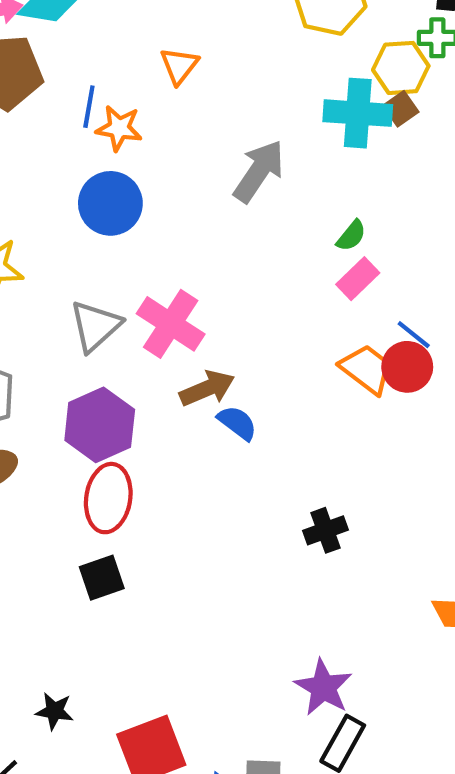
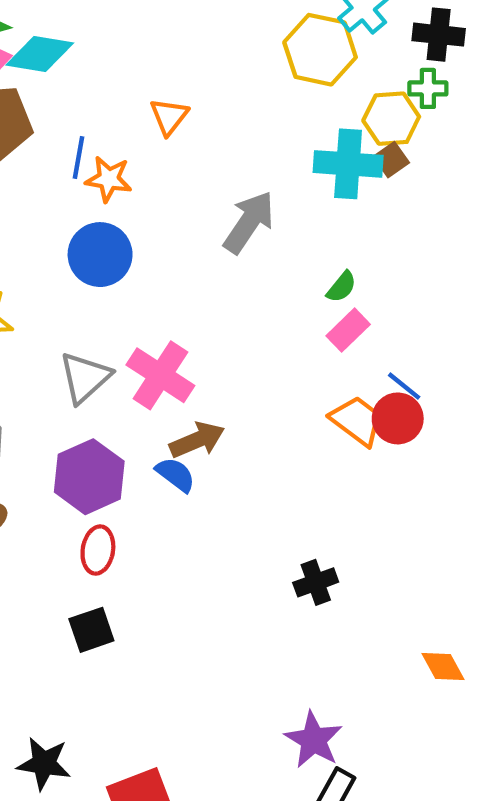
blue semicircle: (237, 423) -> (176, 475), moved
red ellipse: (108, 498) -> (98, 550), size x0.7
black star: (54, 711) -> (44, 764), size x1.4

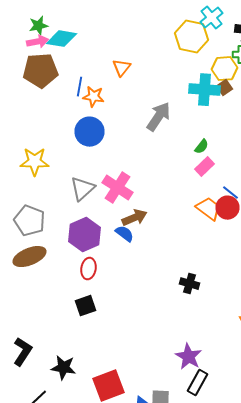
black cross: (316, 582) -> (190, 284), turned 36

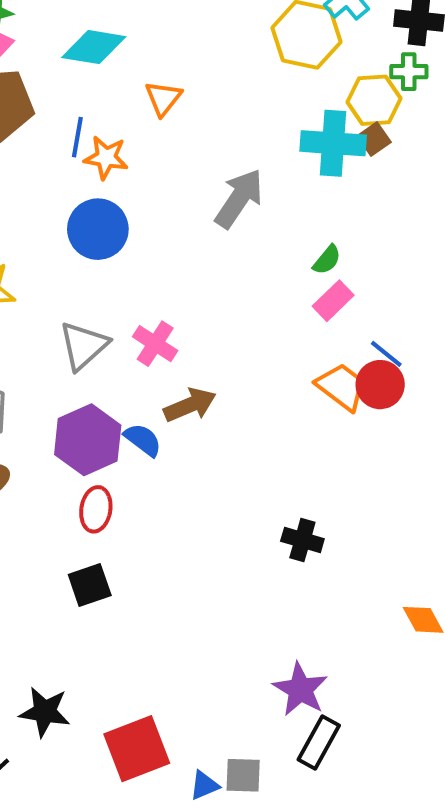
cyan diamond: (62, 39) -> (94, 47), moved
pink cross: (118, 188) -> (155, 344), size x0.7
blue semicircle: (124, 234) -> (143, 440), moved

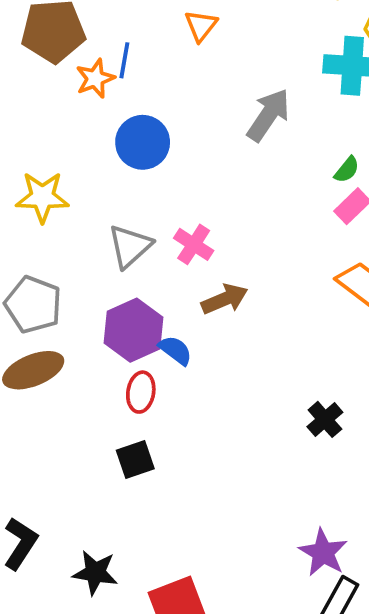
orange star: (106, 158) -> (95, 79), moved, turned -30
blue semicircle: (143, 440) -> (175, 350), moved
black cross: (302, 540) -> (325, 419), turned 33

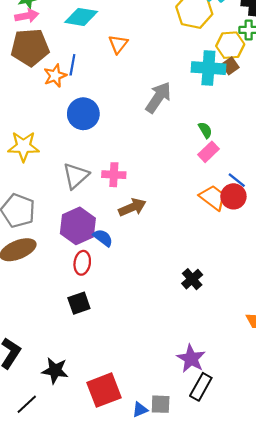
green semicircle: (347, 170) -> (205, 130), turned -70
pink cross: (194, 244) -> (114, 175), turned -30

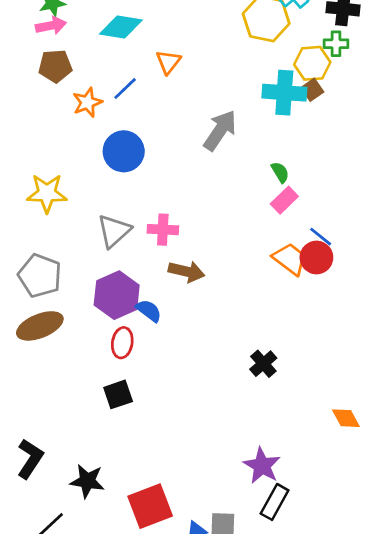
brown pentagon: (30, 47) -> (55, 66), size x0.7
blue line: (72, 65) -> (125, 88), moved, turned 36
brown arrow: (132, 207) -> (187, 271), turned 36

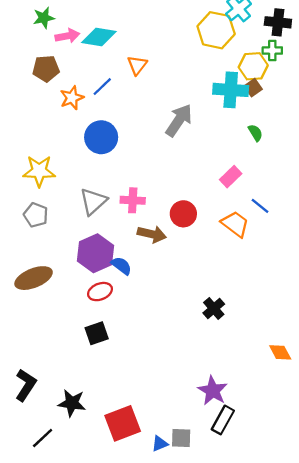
pink arrow: (51, 26) -> (67, 36), moved
green semicircle: (280, 172) -> (255, 133), moved
red circle: (316, 258) -> (183, 214), moved
gray pentagon: (40, 276) -> (36, 215), moved, size x0.7
red ellipse: (122, 343) -> (100, 292), turned 60

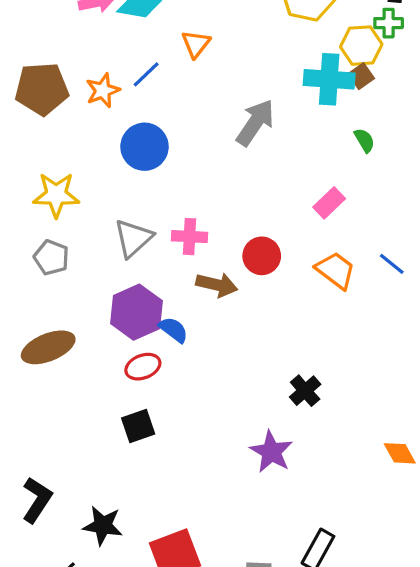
brown pentagon: (46, 69) -> (42, 89), moved, size x1.4
blue line: (260, 206) -> (392, 264), moved
purple star: (213, 391) -> (271, 452), moved

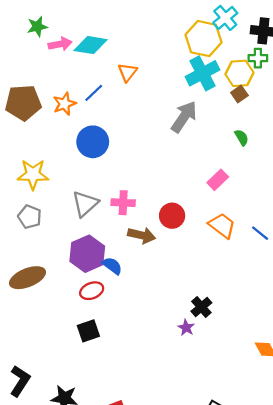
cyan cross: (329, 79) -> (202, 73), moved, turned -32
gray arrow: (255, 123) -> (184, 117), moved
blue line: (392, 264) -> (260, 233), moved
purple star: (271, 452) -> (186, 328), moved, size x0.6

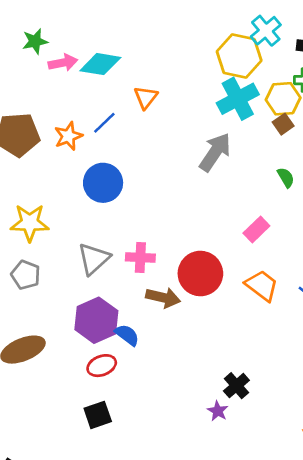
red circle: (172, 216) -> (200, 274), size x1.4

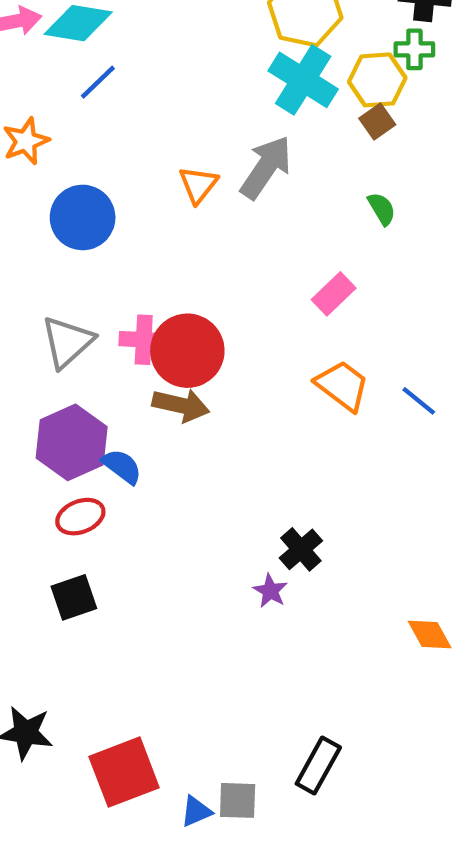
orange triangle: (146, 97) -> (198, 185), moved
cyan cross: (238, 99) -> (303, 80), turned -30
blue line: (104, 123) -> (98, 82), moved
red circle: (200, 274) -> (187, 351), moved

